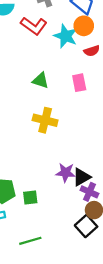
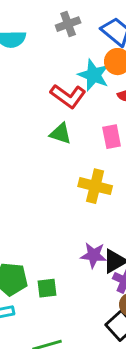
red L-shape: (34, 26) -> (68, 96), moved
yellow cross: (45, 120) -> (95, 186), moved

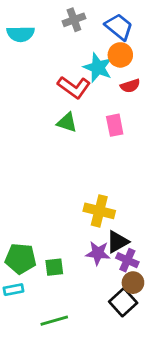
yellow cross: (95, 186) -> (99, 211), moved
purple star: (94, 255) -> (98, 253), moved

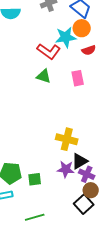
cyan star: (98, 68) -> (66, 37), turned -30

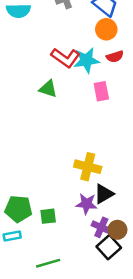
cyan star: (66, 37) -> (86, 60), moved
green triangle: (44, 76) -> (48, 89), moved
purple cross: (87, 174) -> (101, 227), moved

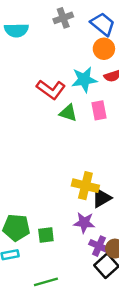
red L-shape: (65, 58) -> (51, 89), moved
green triangle: (48, 89) -> (68, 113), moved
black triangle: (104, 194) -> (101, 198), moved

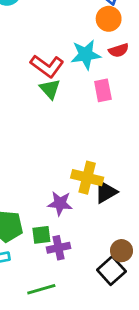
green triangle: (68, 113) -> (50, 89), moved, turned 30
purple star: (84, 223) -> (60, 203), moved
purple cross: (99, 246) -> (59, 248), moved, turned -36

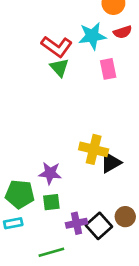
purple star: (60, 203) -> (50, 173), moved
purple cross: (59, 248) -> (76, 223), moved
black square: (111, 271) -> (99, 226), moved

